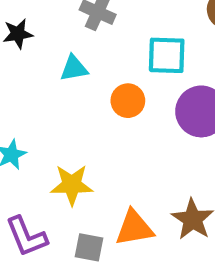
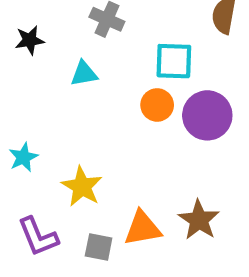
orange circle: (128, 101) -> (157, 105), moved
yellow star: (72, 185) -> (82, 186), turned 30

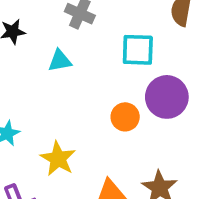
orange circle: (157, 105) -> (125, 117), moved

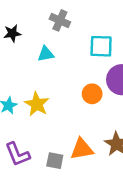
yellow star: (58, 159) -> (37, 104), moved

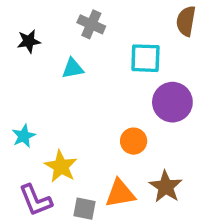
orange circle: (92, 94) -> (134, 141), moved
yellow star: (37, 104) -> (61, 166), moved

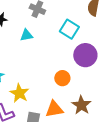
cyan square: (145, 58) -> (69, 29), turned 30

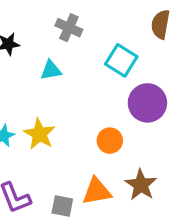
yellow star: (19, 93) -> (39, 134), moved

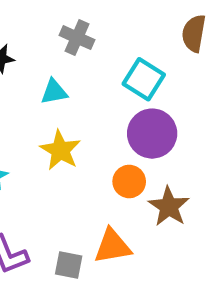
purple circle: (147, 103) -> (152, 134), moved
yellow star: (39, 134) -> (60, 150), moved
brown star: (141, 185) -> (169, 207), moved

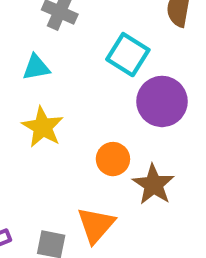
purple circle: (152, 134) -> (162, 101), moved
orange triangle: (112, 246) -> (96, 225), turned -39

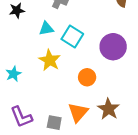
cyan square: (128, 55) -> (72, 36), moved
brown star: (153, 185) -> (109, 109), moved

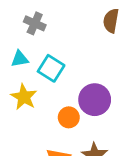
purple circle: (113, 47) -> (95, 100), moved

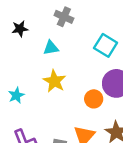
cyan square: (51, 68) -> (106, 45), moved

